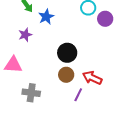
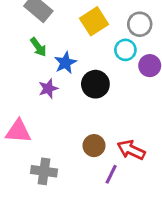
purple star: (25, 35) -> (48, 88), moved
black circle: (67, 53) -> (95, 84), moved

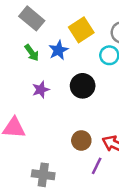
blue star: (65, 63) -> (58, 50), moved
gray cross: (44, 171) -> (43, 175), moved

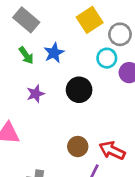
yellow square: (81, 30) -> (90, 20), moved

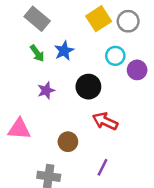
gray circle: (120, 34) -> (128, 21), moved
brown circle: (78, 147) -> (68, 142), moved
red arrow: (112, 150) -> (105, 121), moved

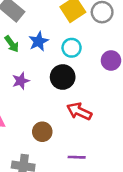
cyan circle: (115, 56) -> (72, 48), moved
purple line: (102, 167) -> (77, 157), turned 66

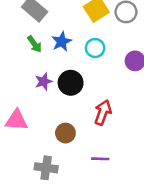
black circle: (63, 77) -> (71, 83), moved
red arrow: (79, 111) -> (103, 112), turned 85

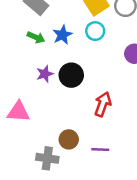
green arrow: (35, 44) -> (36, 37), turned -30
cyan circle: (95, 48) -> (95, 31), moved
brown circle: (65, 133) -> (69, 139), moved

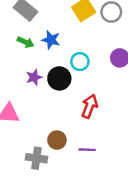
cyan circle: (95, 31) -> (80, 62), moved
blue star: (62, 35) -> (51, 40), turned -30

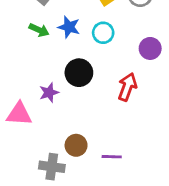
cyan circle: (80, 62) -> (103, 33), moved
purple star: (34, 77) -> (49, 93), moved
red arrow: (90, 106) -> (127, 87), moved

